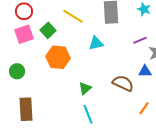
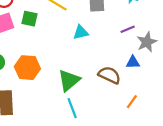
green square: (48, 30) -> (30, 19), turned -35
orange hexagon: (58, 57) -> (27, 68), moved
green triangle: (85, 88) -> (69, 80), size x1.6

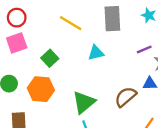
green square: (30, 19) -> (50, 58), moved, turned 35
brown semicircle: (109, 75) -> (126, 97), turned -65

